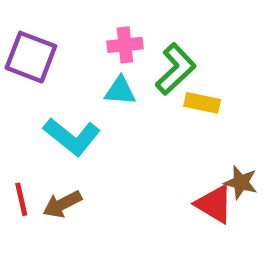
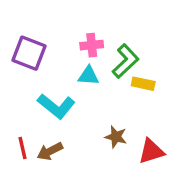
brown star: (241, 182) -> (116, 137), moved
red triangle: (214, 204) -> (151, 151), turned -48

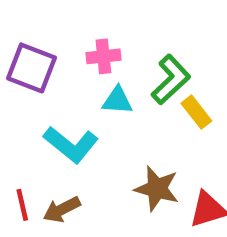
pink cross: (92, 45) -> (103, 56), moved
yellow rectangle: (143, 84) -> (196, 112), turned 40
brown star: (116, 137) -> (157, 189), size x1.4

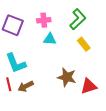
green L-shape: (171, 80) -> (78, 19), moved
cyan L-shape: (71, 145) -> (16, 63), moved, turned 30

